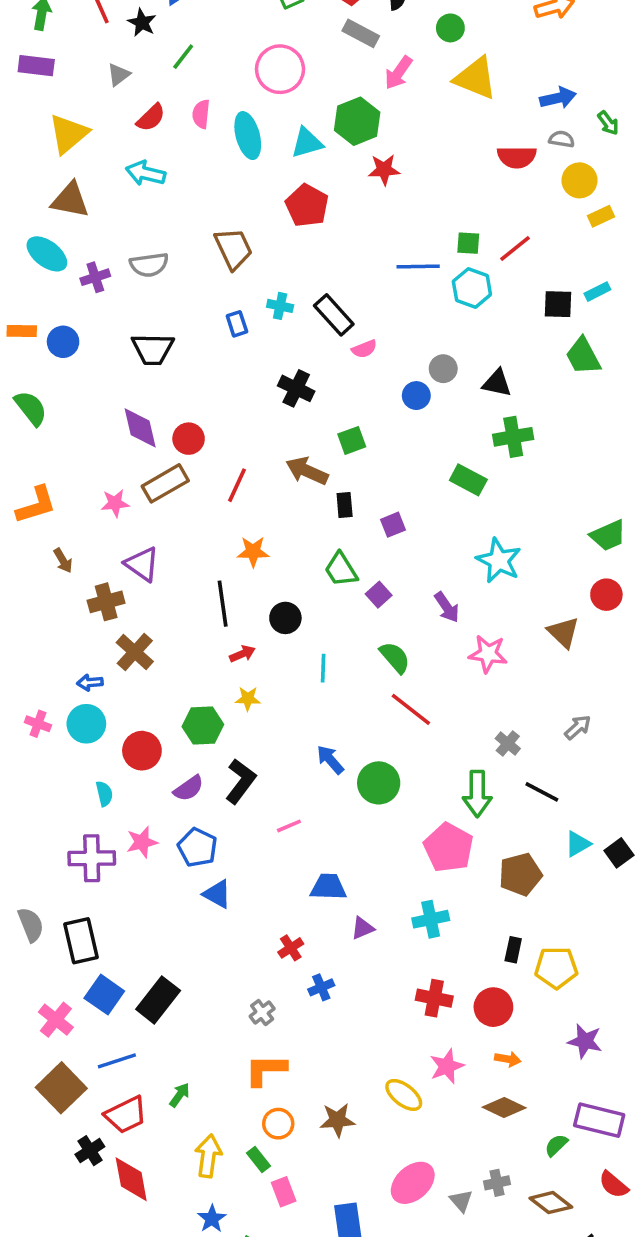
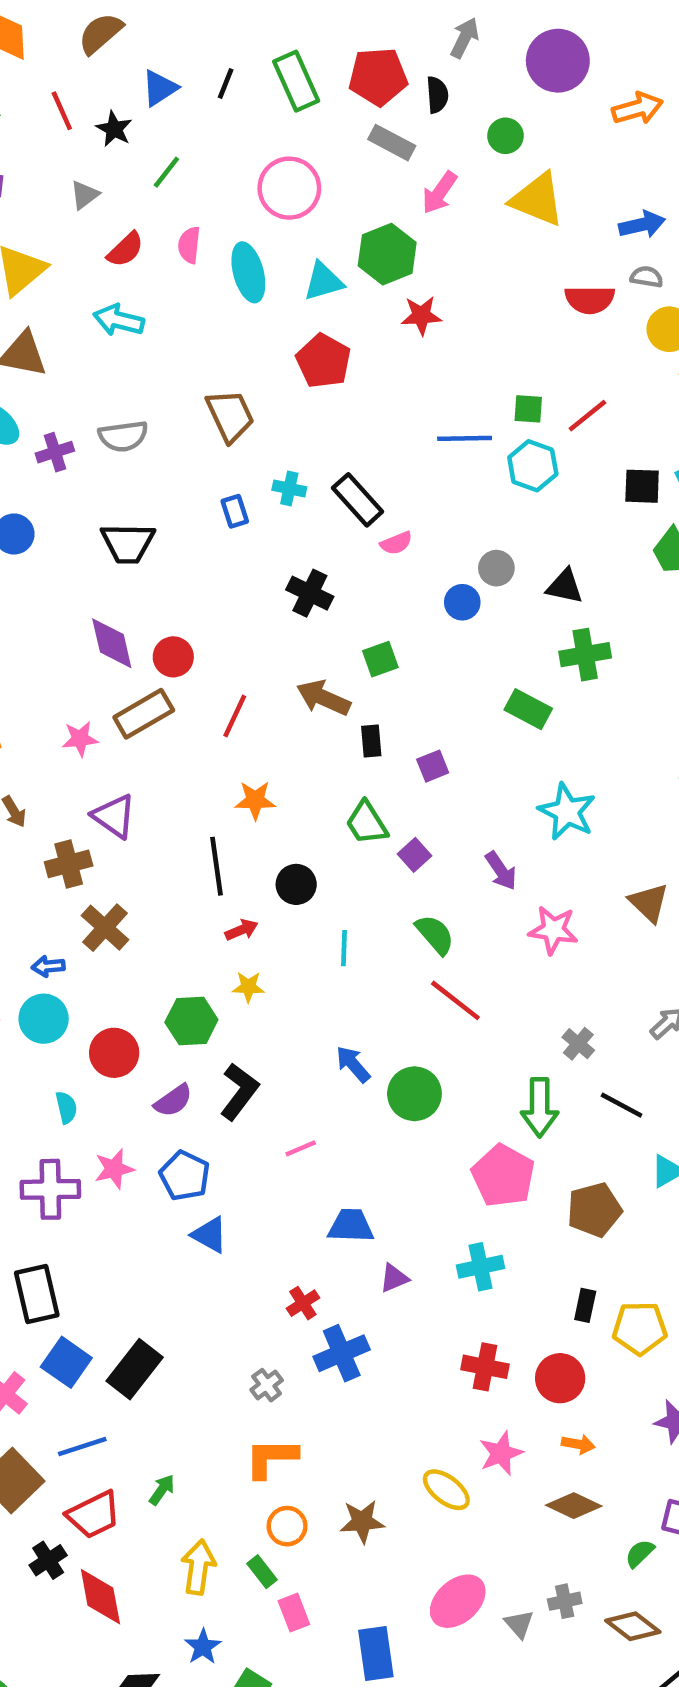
blue cross: (321, 987) -> (342, 1353), size x1.6

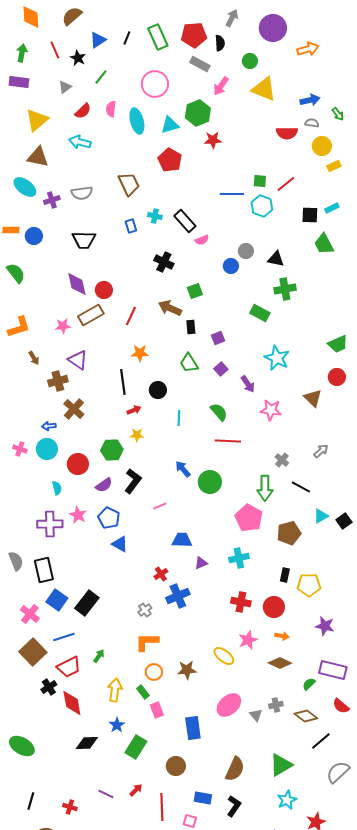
purple square: (414, 855) -> (221, 369), moved
red line: (455, 1000) -> (228, 441), turned -35
pink star: (114, 1169) -> (78, 515), turned -30

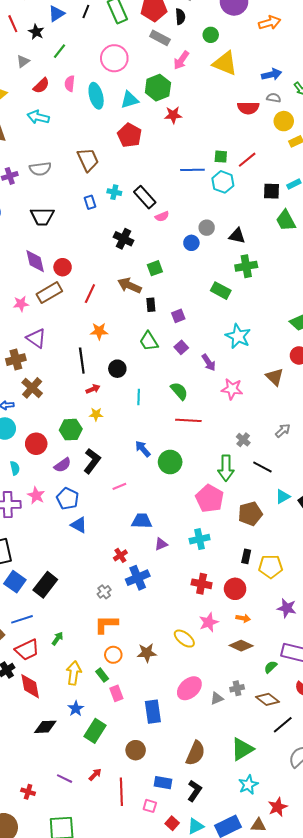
gray triangle: (256, 715) -> (217, 698), turned 48

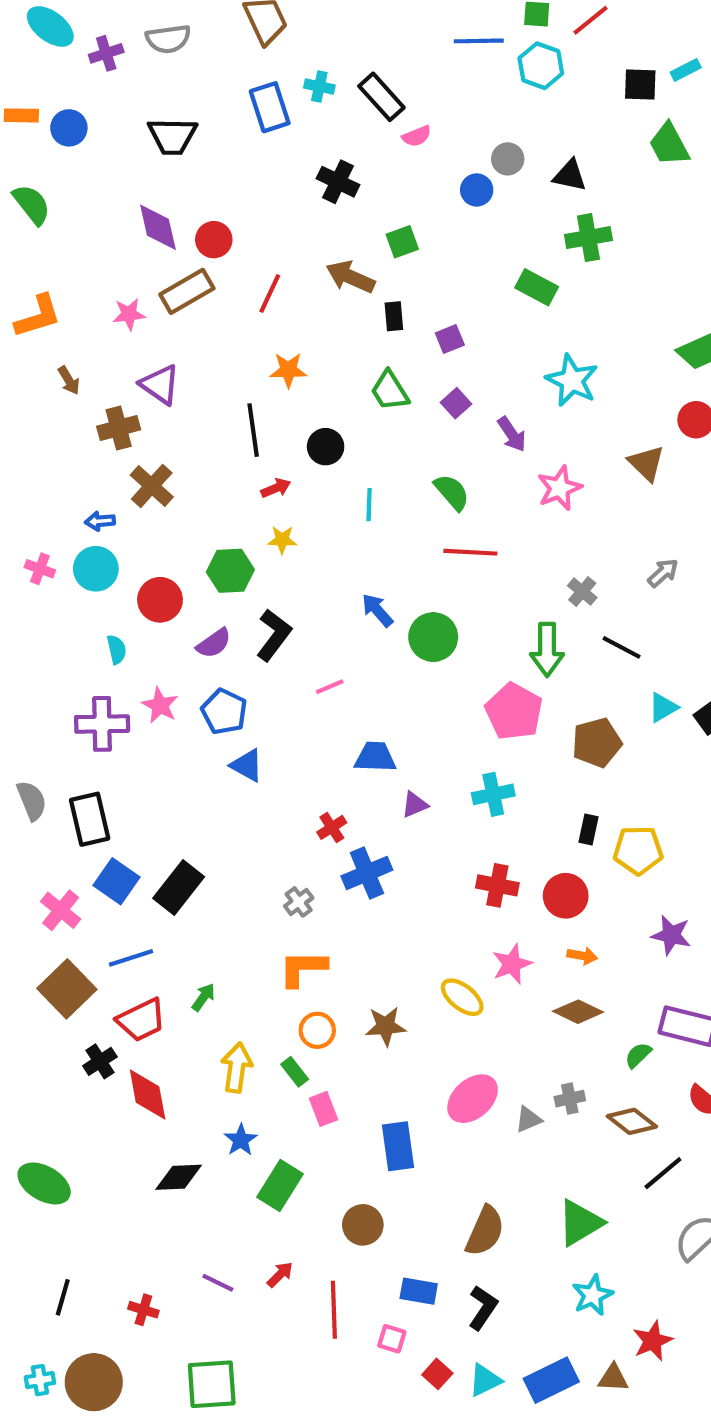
blue rectangle: (90, 202) -> (270, 107), size x1.6
pink star: (232, 389) -> (559, 488), turned -30

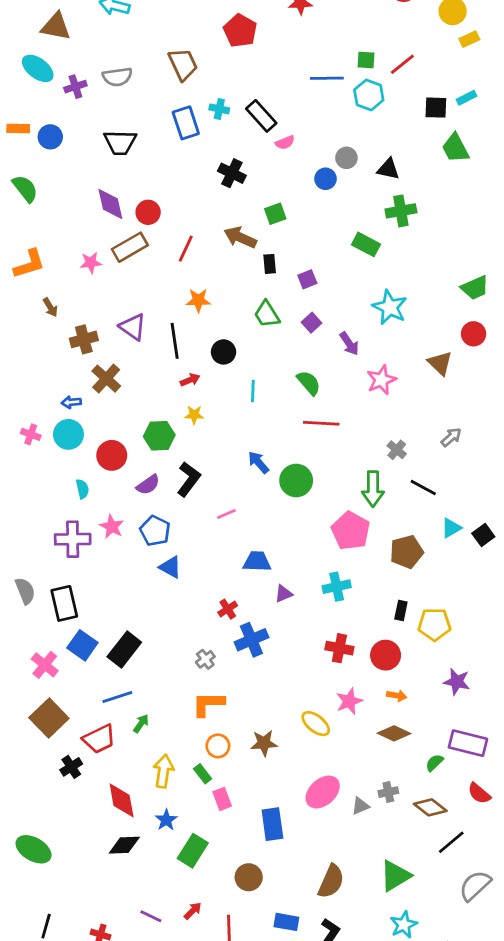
purple triangle: (160, 385) -> (133, 327), moved
blue line: (131, 958) -> (117, 697), moved
red diamond: (148, 1094) -> (122, 800), moved

